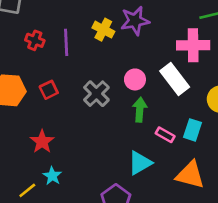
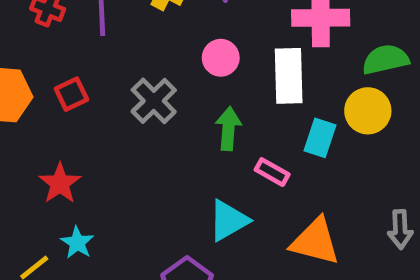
pink circle: (135, 79) -> (221, 58), moved
white rectangle: (175, 79) -> (289, 76), turned 36
cyan rectangle: (193, 130) -> (320, 138), moved

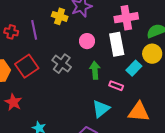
red square: (71, 94) -> (27, 66), size x1.6
cyan rectangle: (320, 138) -> (134, 68), turned 35
red star: (60, 183) -> (13, 102), moved

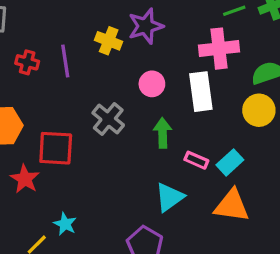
red square: (27, 66) -> (56, 148), moved, turned 35
cyan rectangle: (134, 68) -> (230, 162), moved

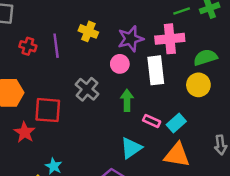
purple star: (146, 26) -> (131, 39), moved

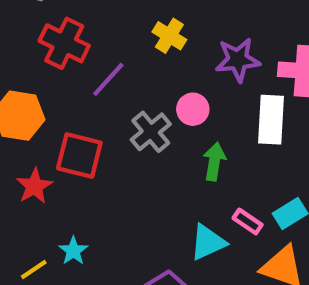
red cross: (28, 46) -> (64, 43), size x1.6
purple line: (56, 46) -> (108, 79), moved, turned 40
pink circle: (120, 64) -> (193, 109), moved
pink rectangle: (152, 121) -> (248, 221), moved

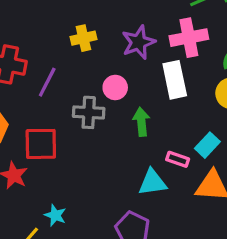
yellow cross: (169, 36) -> (83, 38), turned -30
gray cross: (151, 132) -> (89, 112), turned -32
cyan triangle: (208, 242) -> (152, 182), turned 32

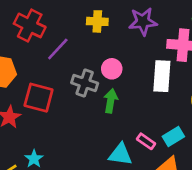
purple star: (138, 42) -> (143, 22), moved
green arrow: (141, 122) -> (111, 101), moved

